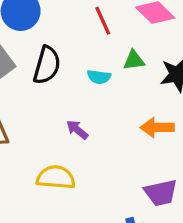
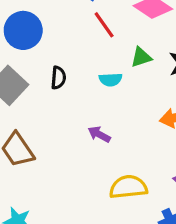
black semicircle: (47, 65) -> (58, 78), size x0.6
yellow semicircle: (56, 177) -> (128, 187), moved

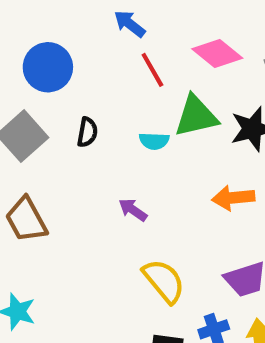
green triangle: (141, 57) -> (196, 116), size x1.6
yellow semicircle: (128, 187) -> (164, 281), turned 51

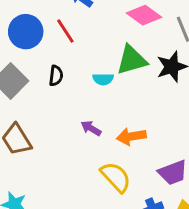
red line: (152, 70) -> (65, 31), moved
orange arrow: (233, 198) -> (131, 136), moved

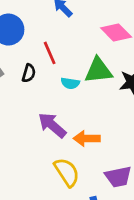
red line: (65, 31) -> (50, 53), moved
purple arrow: (91, 128) -> (52, 125), size x1.6

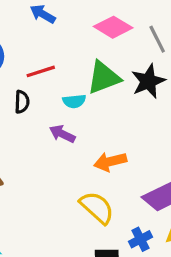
red line: (50, 53) -> (41, 71), turned -70
purple arrow: (52, 125) -> (62, 134), moved, size x0.7

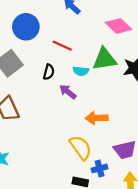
red line: (41, 71) -> (62, 46), turned 30
black semicircle: (22, 102) -> (49, 72), moved
blue cross: (140, 239) -> (100, 168), moved

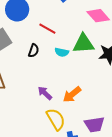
purple arrow: (68, 92) -> (45, 93), moved
orange arrow: (97, 118) -> (72, 94), turned -42

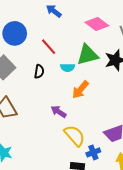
red line: (47, 29) -> (49, 47), turned 30
orange arrow: (72, 94) -> (80, 90), moved

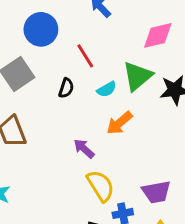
pink diamond: (97, 24) -> (158, 35), turned -60
green triangle: (88, 55) -> (138, 76), turned -35
cyan semicircle: (68, 68) -> (107, 89), turned -40

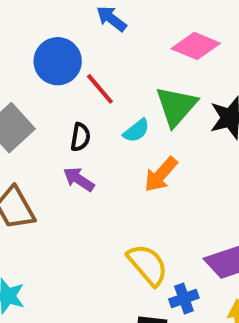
blue circle: (41, 29) -> (58, 61), moved
pink diamond: (158, 35) -> (196, 46), turned 44
purple arrow: (84, 149) -> (79, 179), moved

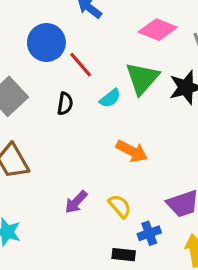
orange arrow: (161, 174) -> (132, 151), moved, turned -104
purple arrow: (79, 179) -> (76, 202), moved, turned -80
yellow semicircle: (148, 265) -> (120, 206), size x0.7

